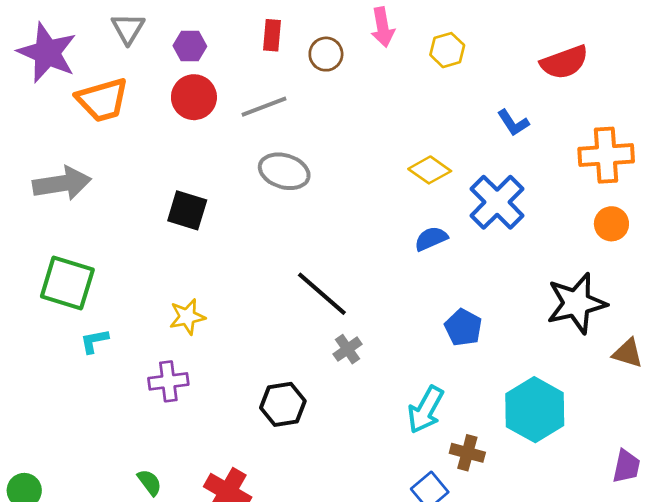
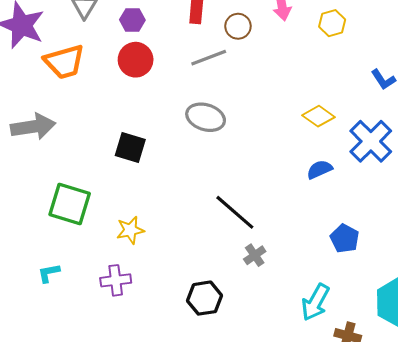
gray line: (264, 107) -> (209, 58), moved
green square: (67, 283) -> (70, 204), moved
cyan L-shape: (94, 341) -> (49, 273), moved

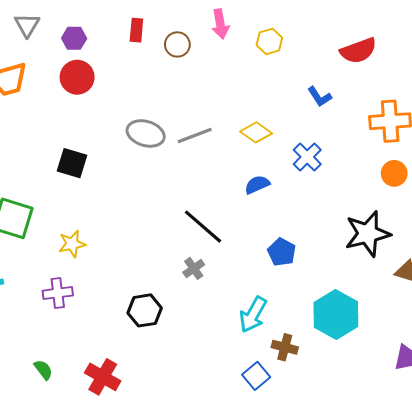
gray line: (209, 58) -> (195, 136), moved
blue cross: (371, 141) -> (307, 157), size x0.7
black line: (235, 212) -> (203, 227), moved

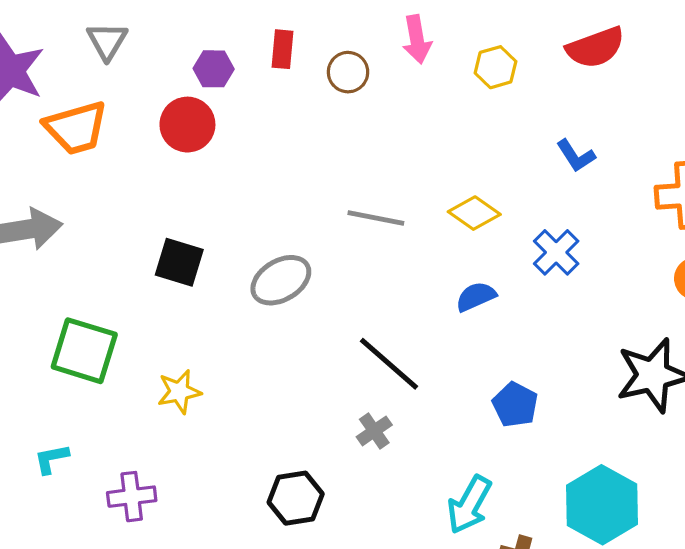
purple hexagon: (74, 38) -> (214, 69), moved
red semicircle: (358, 51) -> (595, 48), moved
gray ellipse: (146, 133) -> (281, 280), moved, turned -48
gray line: (195, 136) -> (376, 218), turned 32
purple cross: (58, 293) -> (132, 497), moved

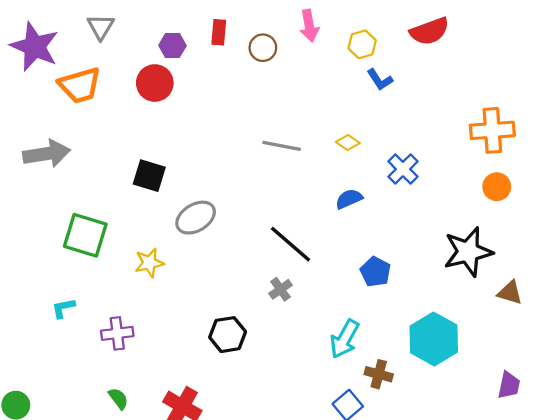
blue L-shape: (576, 156) -> (380, 80), moved
yellow diamond: (474, 213) -> (348, 143), size x0.7
gray ellipse: (281, 280) -> (196, 218), moved

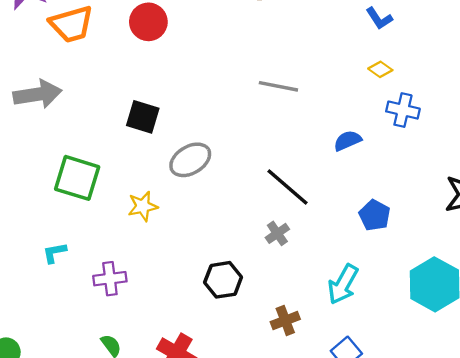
yellow diamond: (348, 143) -> (380, 69), moved
blue cross: (403, 169) -> (403, 110), turned -32
brown cross: (379, 374) -> (285, 321), moved, turned -36

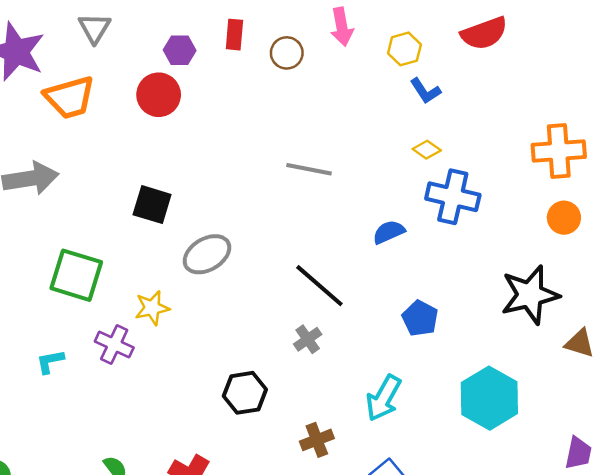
blue cross: (403, 110) -> (453, 197), size x1.4
purple cross: (110, 279) -> (114, 344), moved, turned 32

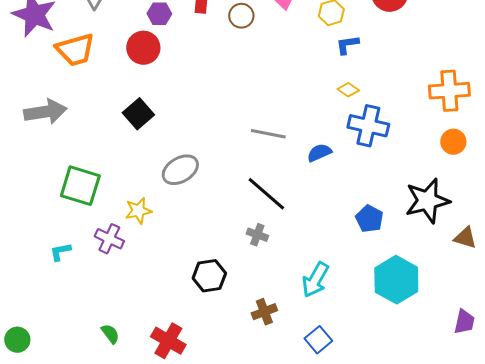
blue L-shape: (425, 91) -> (347, 45), turned 115
gray line: (309, 169) -> (268, 134), moved
black square: (152, 205) -> (138, 114), moved, turned 32
blue pentagon: (420, 318) -> (369, 219), moved
gray cross: (308, 339) -> (257, 235), turned -35

